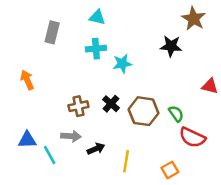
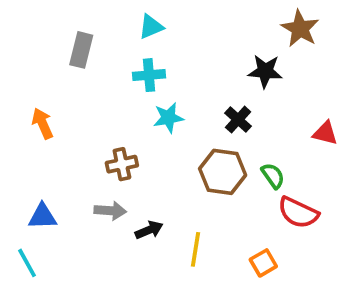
cyan triangle: (97, 17) -> (151, 27), turned -36
cyan star: (122, 64) -> (168, 118), moved
black cross: (111, 104) -> (238, 120), moved
cyan line: (50, 155) -> (27, 263), moved

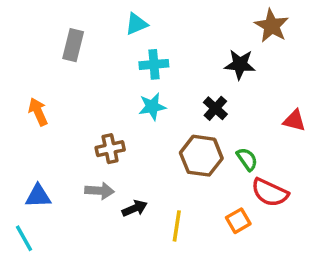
cyan cross: (149, 75) -> (154, 64), moved
orange square: (263, 263) -> (238, 221), moved

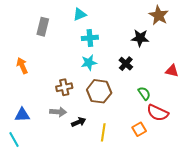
brown hexagon: (201, 156) -> (99, 91), moved

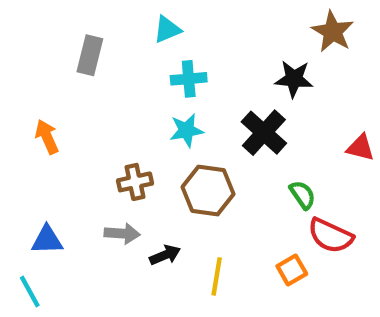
black cross: (126, 64) -> (264, 133), size x1.5

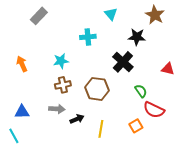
cyan triangle: (167, 29) -> (111, 14), moved, turned -48
gray rectangle: (90, 55) -> (39, 16), moved, turned 30
cyan star: (187, 130) -> (61, 61), moved

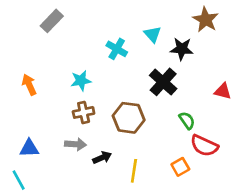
cyan triangle: (111, 14) -> (152, 34), moved
cyan cross: (88, 37) -> (117, 49), turned 35

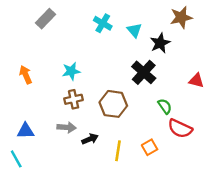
brown star: (206, 20) -> (181, 17), turned 30
cyan cross: (117, 49) -> (103, 23), moved
black star: (182, 49) -> (160, 43), turned -30
orange square: (180, 167) -> (150, 147), moved

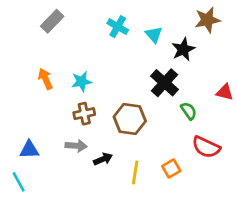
orange arrow: (26, 75) -> (45, 79), moved
green semicircle: (165, 106) -> (189, 111), moved

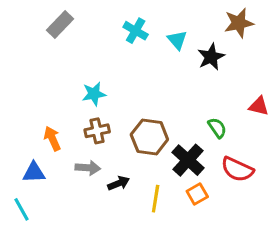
orange arrow: (45, 79) -> (52, 139), moved
black cross: (165, 83) -> (188, 160), moved

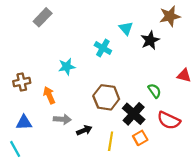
cyan cross: (136, 31) -> (103, 48), moved
brown cross: (97, 131) -> (22, 82), moved
orange arrow: (52, 139) -> (49, 95), moved

